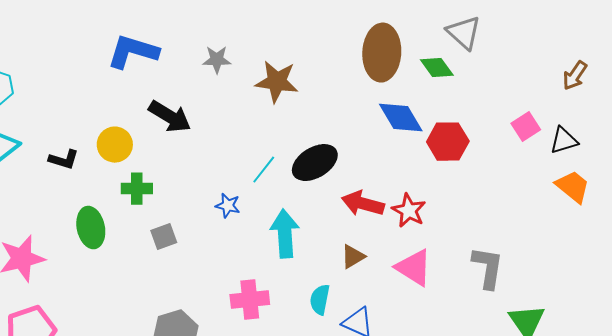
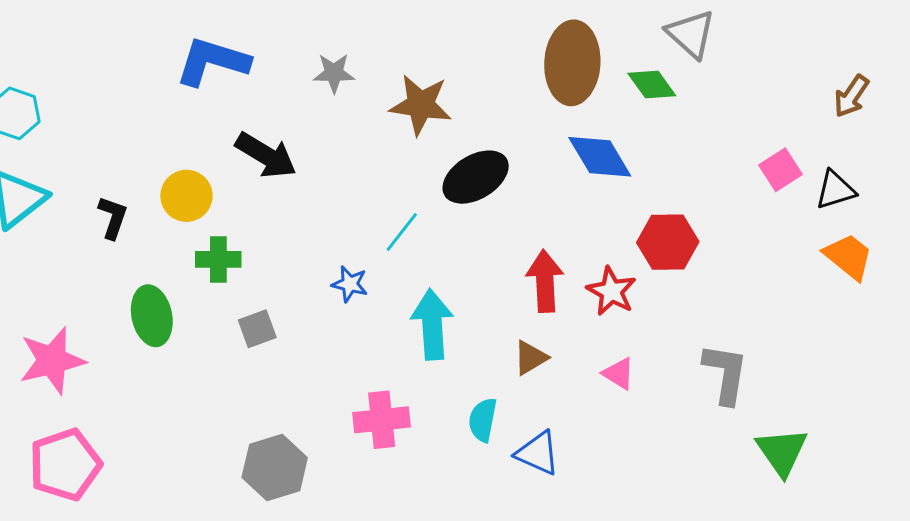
red hexagon: (448, 142) -> (668, 242), moved
black L-shape: (64, 160) -> (113, 217), turned -88
black ellipse: (315, 163) -> (476, 177), moved
red arrow: (363, 204) -> (545, 281), turned 72
pink triangle: (414, 268) -> (619, 374), size x0.6

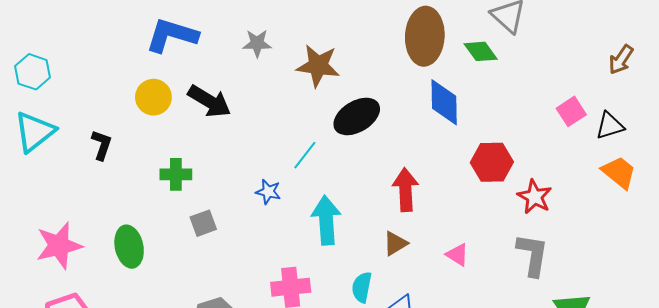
blue diamond: (600, 157) -> (444, 102), turned 30
yellow circle: (186, 196) -> (153, 97), moved
red star: (611, 291) -> (535, 197), moved
green ellipse: (152, 316) -> (129, 247), moved

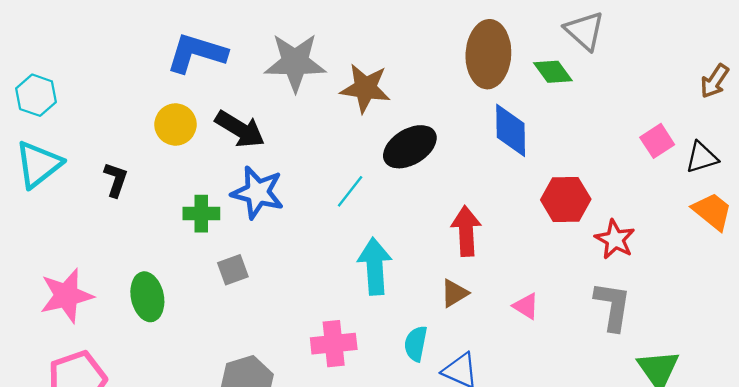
gray star: (257, 43) -> (295, 62), size x1.8
blue star: (268, 192) -> (258, 192), moved, size x1.8

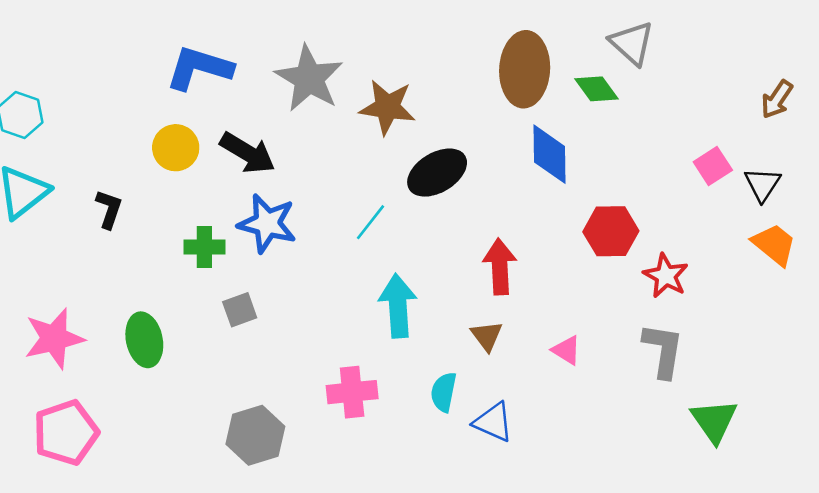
gray star: (295, 62) -> (309, 78), turned 30
black triangle: (702, 157) -> (762, 184), turned -40
brown triangle: (454, 293) -> (487, 336), turned -36

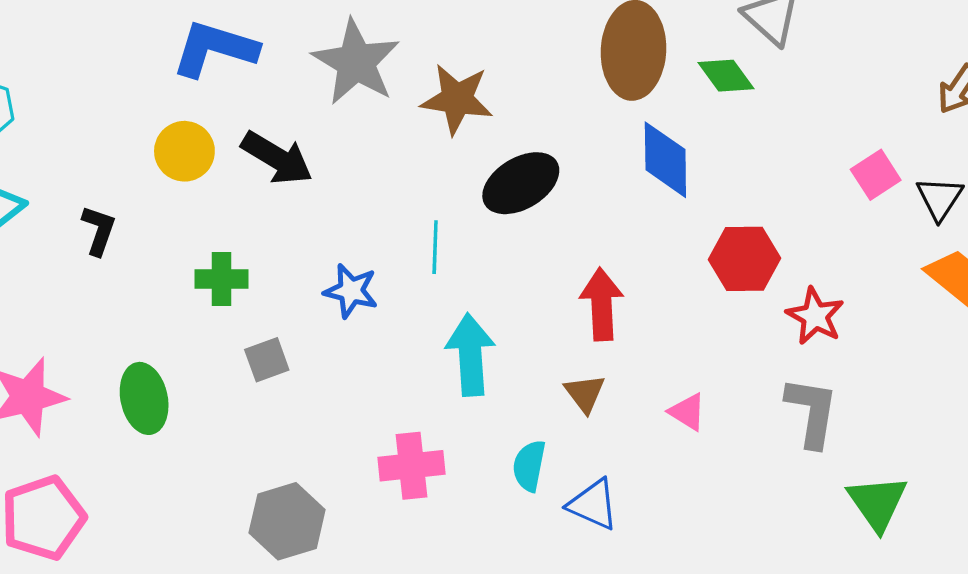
cyan line: (370, 222) -> (435, 247), turned -36
blue star: (267, 223) -> (351, 291), moved, size x0.7

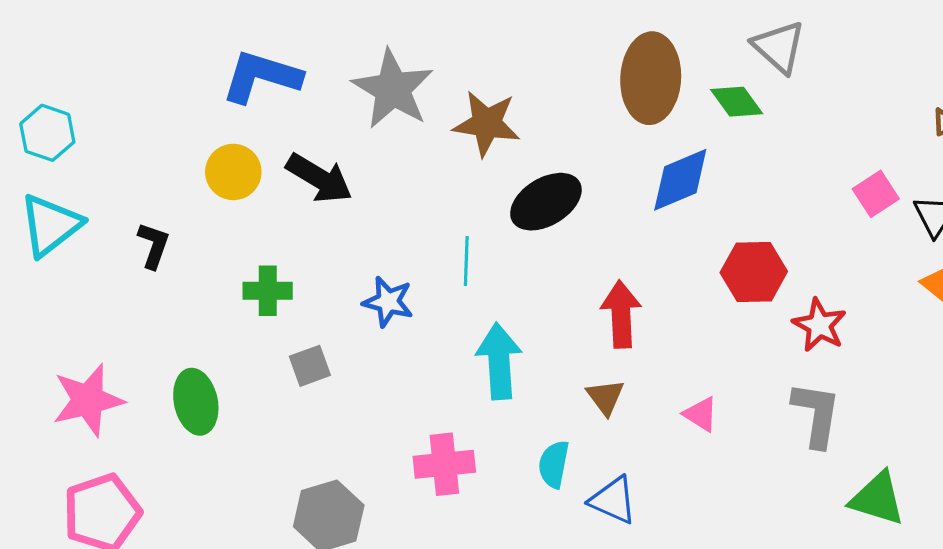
blue diamond: (665, 160) -> (680, 180), turned 68
green triangle: (877, 503) -> (877, 499), turned -38

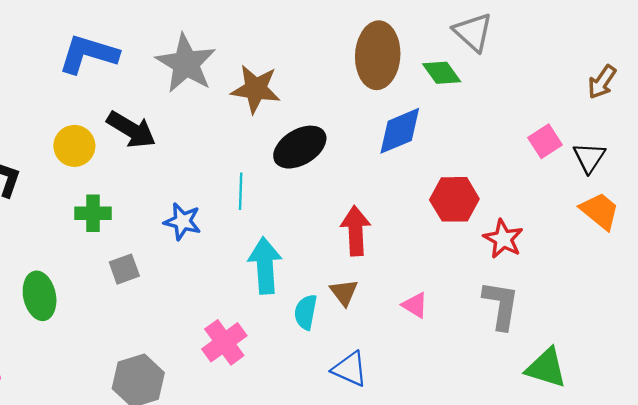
yellow circle: (233, 172) -> (74, 146), moved
pink cross: (444, 464) -> (224, 342), turned -30
cyan semicircle: (554, 464) -> (306, 312), moved

